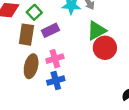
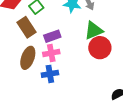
purple rectangle: (50, 30) -> (52, 36), moved
brown rectangle: (26, 35) -> (27, 27), turned -48

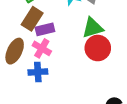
brown rectangle: (27, 27) -> (32, 19), moved, turned 60
pink cross: (51, 53) -> (42, 48), turned 35

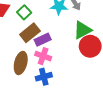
brown rectangle: (32, 19) -> (30, 33), turned 30

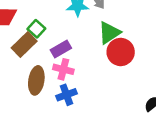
green square: (24, 12) -> (36, 29), moved
brown rectangle: (30, 33) -> (24, 44), moved

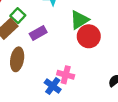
pink cross: (63, 69) -> (66, 75), moved
blue cross: (66, 95) -> (53, 86), moved, turned -35

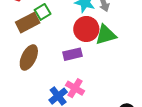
purple rectangle: (38, 33) -> (72, 54), moved
red circle: (89, 36) -> (86, 29), moved

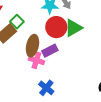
brown ellipse: (29, 57) -> (32, 46), moved
pink cross: (75, 88) -> (36, 60), moved

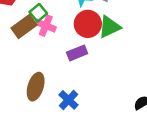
brown ellipse: (32, 46) -> (36, 87), moved
pink cross: (36, 60) -> (46, 26), moved

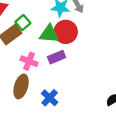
pink cross: (46, 26) -> (29, 61), moved
green triangle: (109, 27) -> (49, 34), moved, turned 30

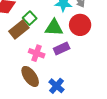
red circle: (66, 32) -> (80, 25), moved
brown ellipse: (21, 86) -> (30, 76), turned -50

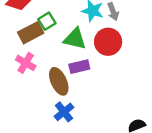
pink cross: (37, 53) -> (26, 63), moved
brown ellipse: (30, 76) -> (59, 81), moved

